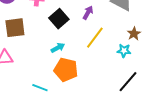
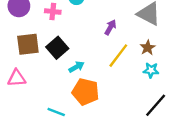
black square: (59, 19) -> (57, 48), moved
brown star: (134, 34) -> (148, 48), moved

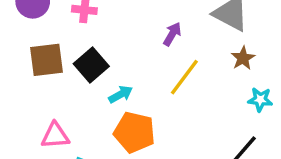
brown star: (148, 48) -> (243, 58), moved
cyan star: (151, 70) -> (260, 100), moved
pink triangle: (17, 78) -> (55, 136), moved

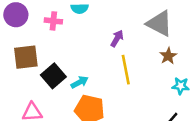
black square: (91, 65) -> (53, 76), moved
yellow line: (184, 77) -> (126, 70), turned -48

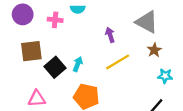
purple arrow: (117, 38) -> (110, 35), turned -48
yellow line: (126, 70) -> (118, 62), turned 70
cyan arrow: (80, 82) -> (78, 64), moved, turned -40

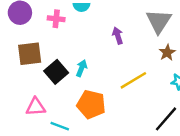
gray triangle: (147, 22) -> (159, 21), turned 35
yellow line: (118, 62) -> (133, 80), moved

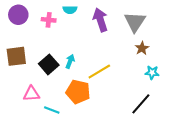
purple arrow: (118, 36) -> (100, 20), moved, size x1.6
brown square: (30, 54) -> (16, 56), moved
yellow line: (133, 80) -> (99, 71), moved

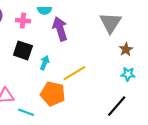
purple arrow: (100, 20) -> (60, 29), moved
brown star: (142, 48) -> (126, 49), moved
black square: (49, 64) -> (23, 50), moved, turned -30

